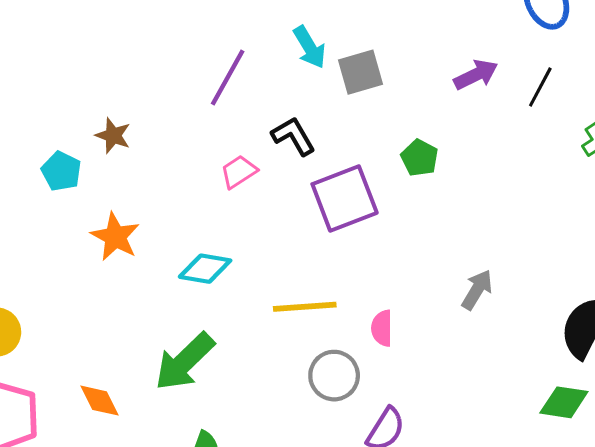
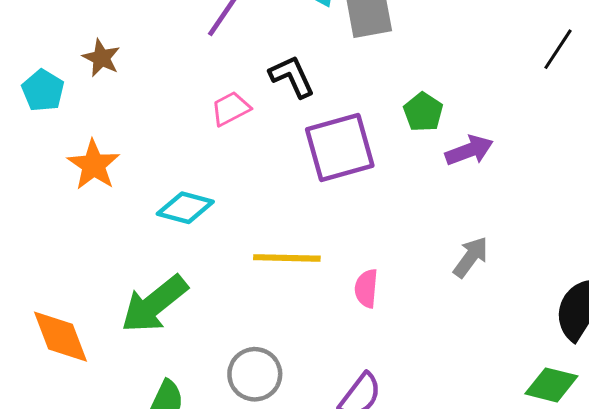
purple arrow: (476, 75) -> (469, 150), moved
gray circle: (334, 376) -> (255, 374), moved
orange diamond: (99, 401) -> (60, 337), size x1.4

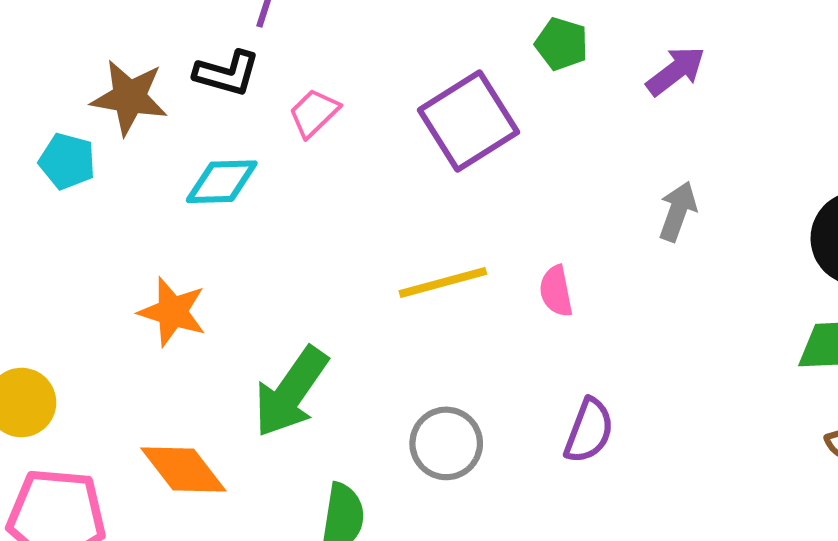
brown star: (101, 58) -> (129, 97), size x1.5
black L-shape: (292, 76) -> (227, 73), moved, turned 147
purple arrow: (469, 150) -> (676, 71), moved
orange star: (94, 165) -> (172, 312), moved
cyan diamond: (185, 208) -> (222, 182), moved

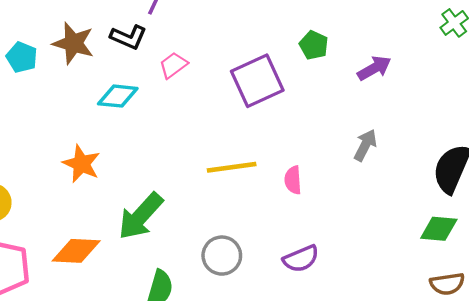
cyan pentagon: (67, 161) -> (22, 57), moved
purple semicircle: (589, 431) -> (301, 259), turned 39
orange diamond: (183, 469) -> (76, 251), turned -57

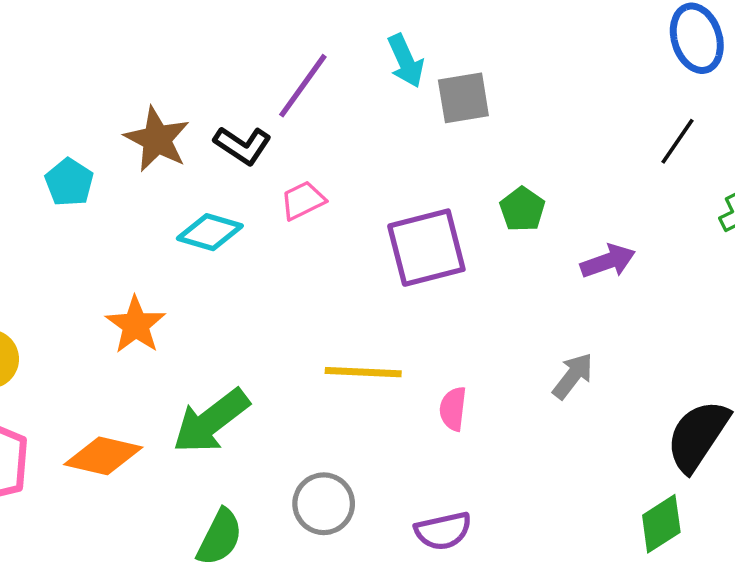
cyan pentagon: (22, 57) -> (69, 182), moved
green diamond: (439, 229) -> (661, 524), turned -48

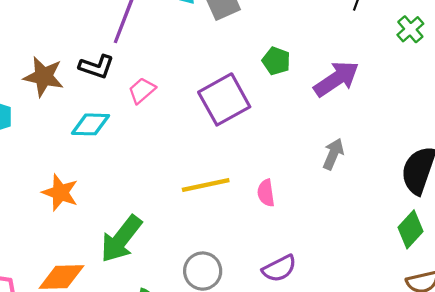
purple arrow: (608, 261) -> (336, 79), size x1.4

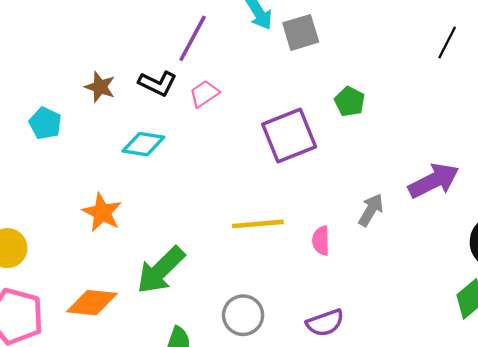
brown star: (44, 77) -> (100, 87), size x0.7
purple arrow: (336, 79) -> (434, 181), moved
pink trapezoid: (142, 90) -> (204, 94), moved
gray arrow: (333, 154) -> (371, 210), moved

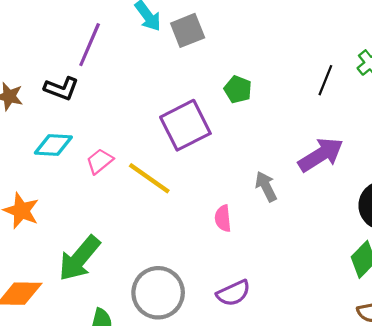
black line: (447, 43) -> (325, 80), moved
pink trapezoid: (204, 94) -> (100, 161), moved
gray arrow: (371, 210) -> (266, 186), turned -52
yellow line: (258, 224) -> (149, 178), moved, turned 45
gray circle: (243, 315) -> (158, 293), size x1.4

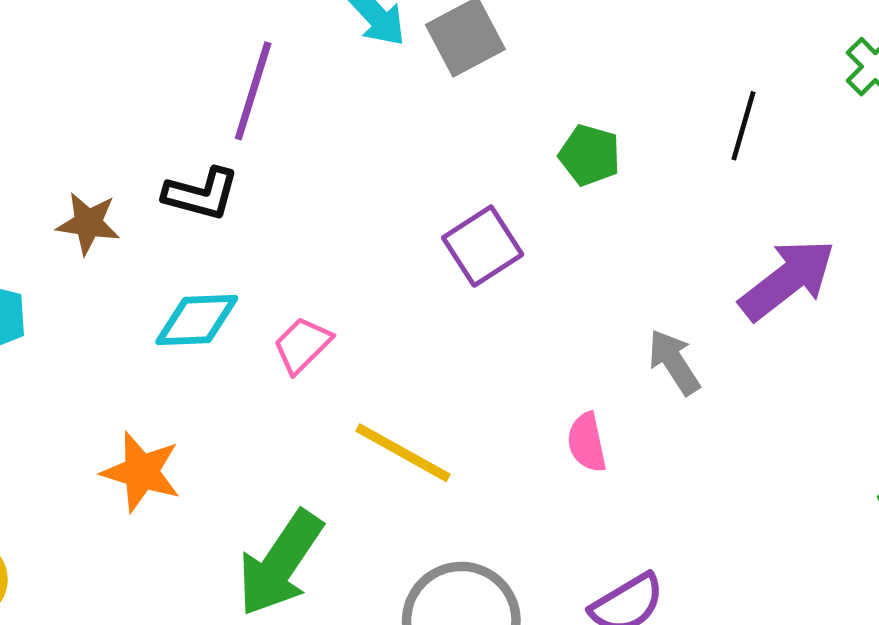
black line: (325, 80) -> (744, 126), moved
purple square: (185, 125) -> (483, 246), size x0.7
yellow line: (149, 178) -> (403, 453), moved

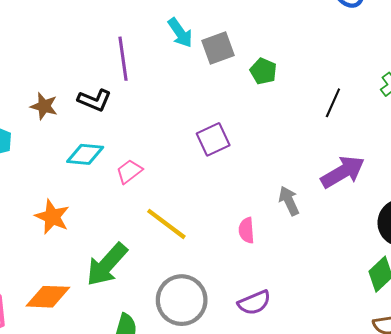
purple line: (253, 91) -> (123, 59), turned -33
green pentagon: (590, 155) -> (263, 71), moved

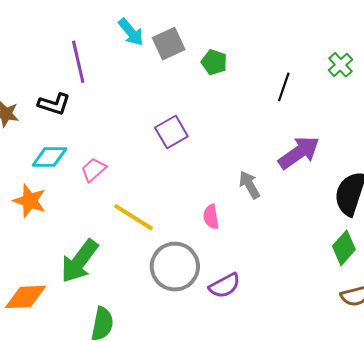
orange star: (52, 217) -> (30, 201), moved
gray circle: (182, 300) -> (175, 267), moved

